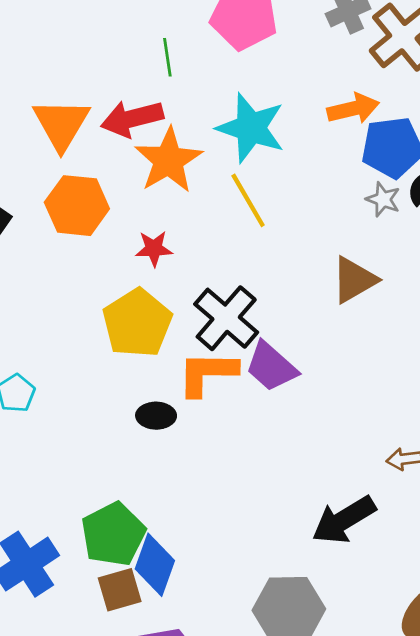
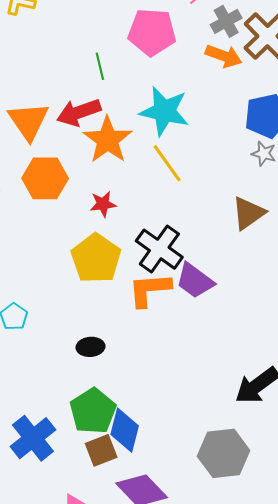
orange arrow: (353, 109) -> (224, 56), moved, turned 39
black ellipse: (156, 416) -> (90, 347), moved

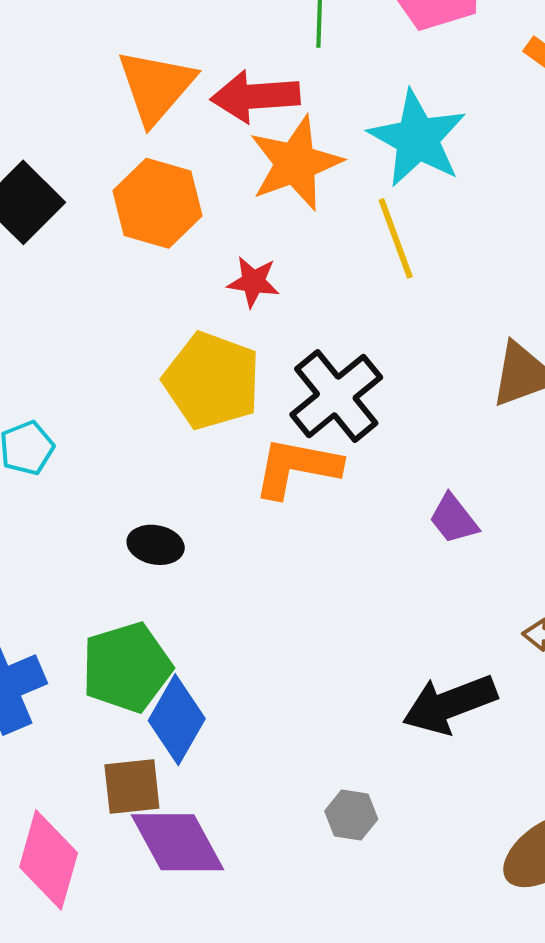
yellow pentagon: (96, 258) -> (212, 381), turned -30
purple trapezoid: (195, 281) -> (454, 519), moved, size x0.7
brown square: (101, 450) -> (132, 787), moved
gray hexagon: (224, 453) -> (351, 815), size x0.5

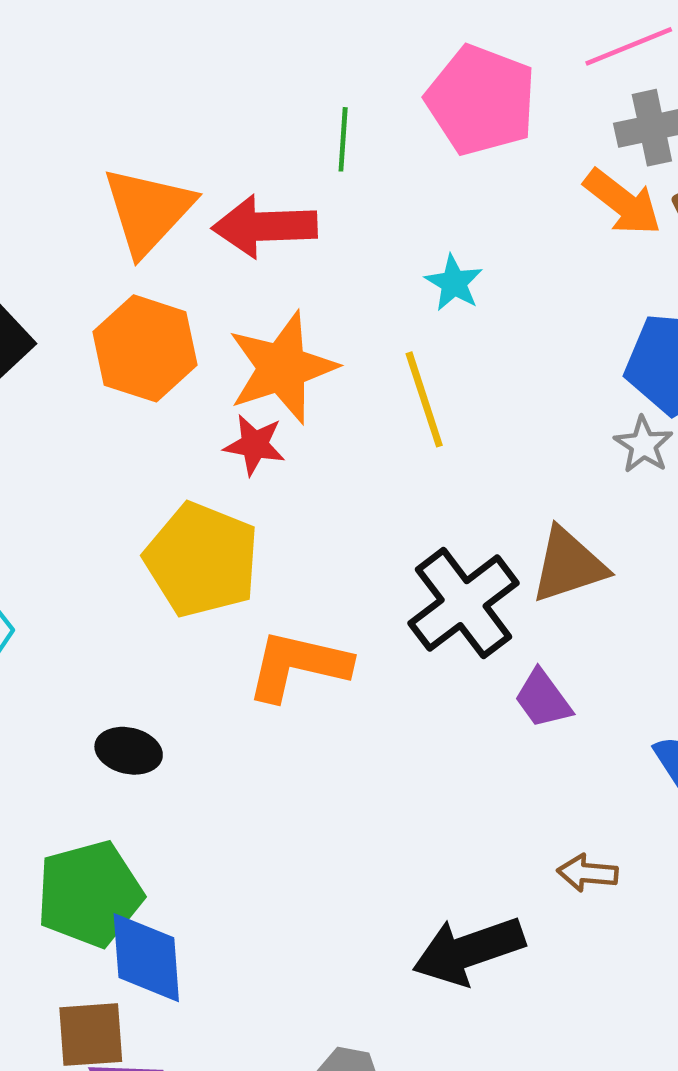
cyan star: (417, 139) -> (454, 283), size x0.5
orange star: (295, 163) -> (282, 368), moved
black cross: (336, 396) -> (464, 603), moved
purple trapezoid: (454, 519) -> (543, 699), moved
blue diamond: (177, 720) -> (146, 958), turned -36

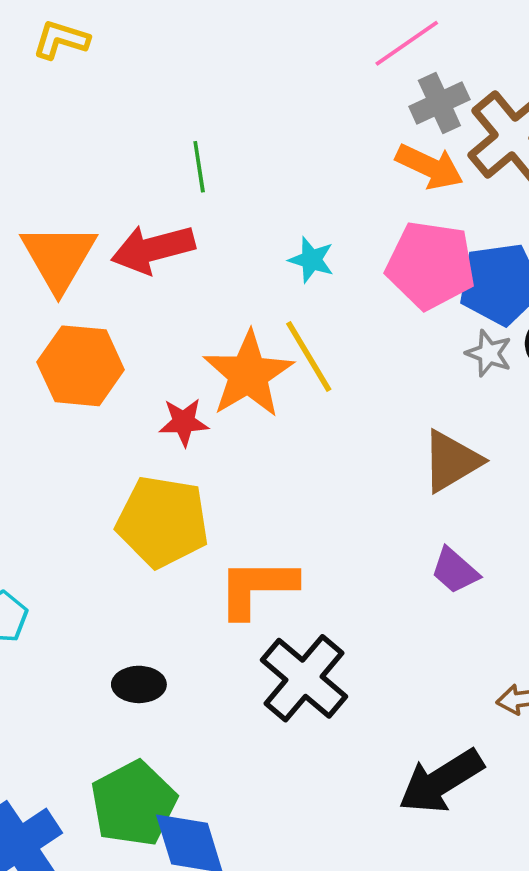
pink pentagon: (481, 100) -> (431, 265), moved
orange star: (282, 368) -> (248, 374), moved
black cross: (464, 603) -> (304, 678), moved

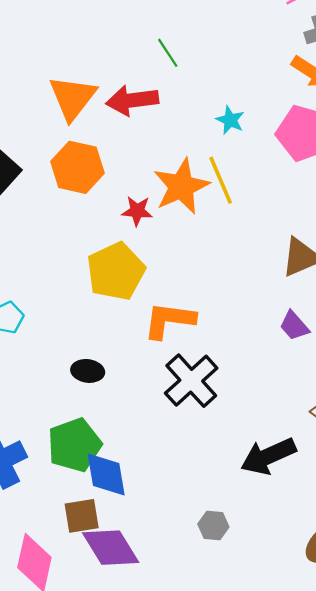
green line: (199, 167) -> (168, 53), turned -32
yellow pentagon: (163, 522) -> (116, 271), turned 30

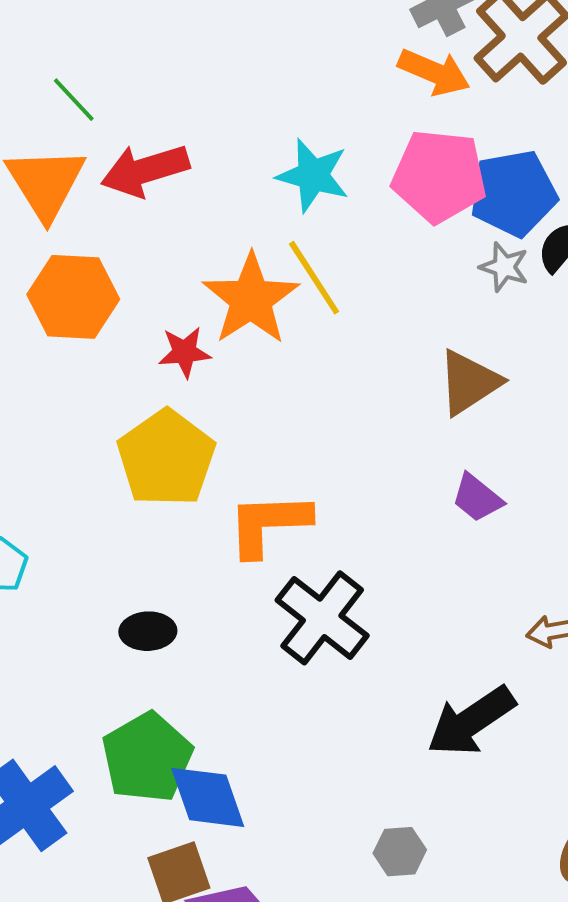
green line: (168, 53) -> (74, 100), moved
cyan star: (230, 120) -> (313, 175), size x1.5

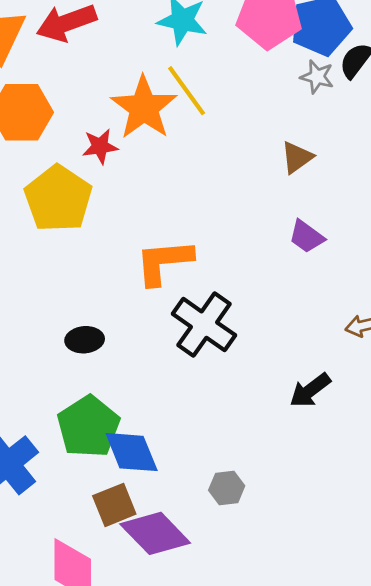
brown triangle: (469, 382) -> (297, 157), size x0.7
yellow pentagon: (166, 458) -> (58, 199), moved
black arrow: (471, 721) -> (310, 390), size x0.7
gray hexagon: (400, 852) -> (227, 488), moved

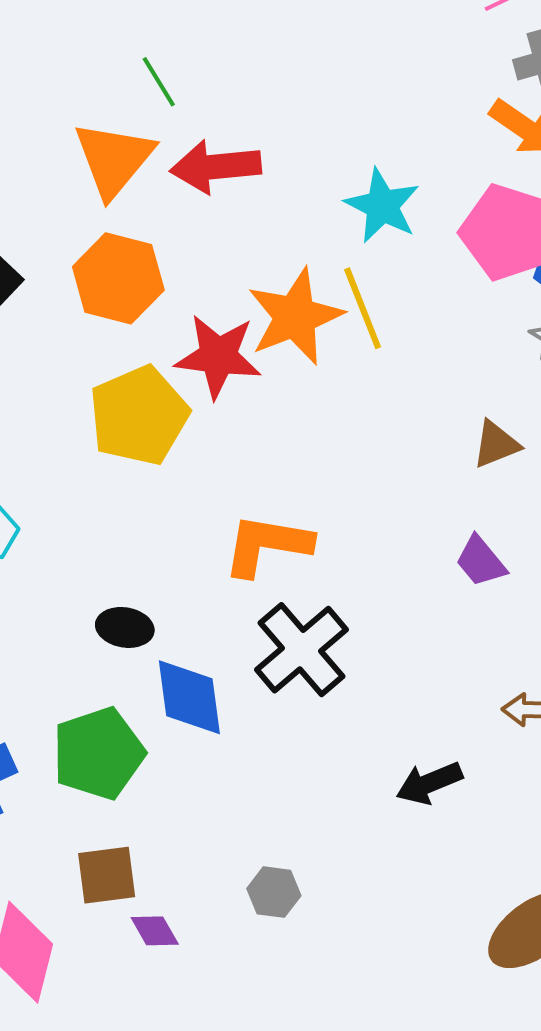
red star: (100, 146) -> (218, 356), size x1.6
blue diamond: (132, 452) -> (189, 697), moved
purple diamond: (155, 533) -> (155, 931), size x0.5

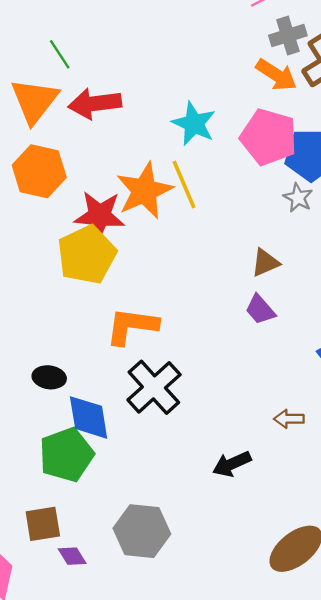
yellow pentagon: (139, 416) -> (87, 255), moved
purple trapezoid: (481, 561) -> (260, 310), moved
green pentagon: (98, 753) -> (66, 455), moved
gray hexagon: (274, 892) -> (142, 531), size x1.8

